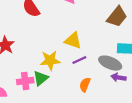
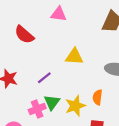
yellow star: (50, 60) -> (75, 106), moved
purple line: (79, 60) -> (44, 78), moved

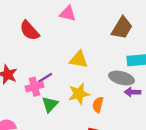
yellow star: (75, 106) -> (79, 94), moved
pink cross: (37, 109) -> (35, 87), moved

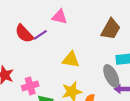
purple line: (45, 78) -> (40, 35), moved
gray ellipse: (122, 78) -> (111, 76), turned 50

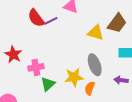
yellow triangle: (71, 60) -> (96, 33), moved
gray ellipse: (111, 76) -> (95, 65), moved

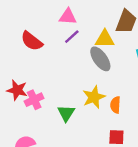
purple line: (51, 21) -> (72, 37), moved
gray ellipse: (95, 65) -> (100, 59), moved
pink cross: (36, 67) -> (34, 100), moved

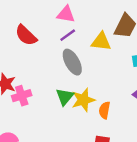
gray ellipse: (100, 59) -> (72, 62), moved
green triangle: (66, 113) -> (65, 97), moved

